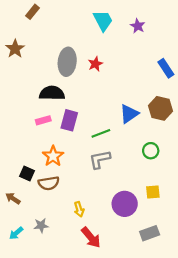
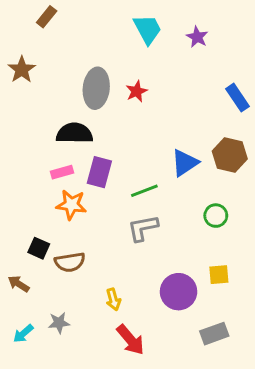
orange star: (53, 156) -> (71, 205), moved, turned -30

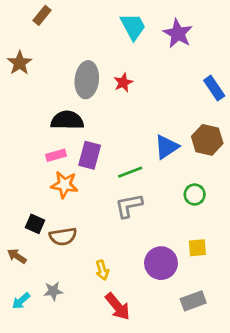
purple star: (197, 37) -> (178, 34), size x1.5

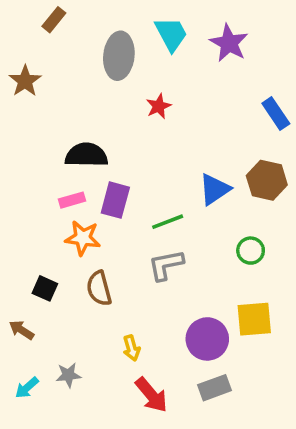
gray ellipse: (87, 80) -> (119, 56), moved
brown semicircle: (63, 236) -> (99, 288), moved, turned 84
yellow square: (197, 248) -> (254, 319), size x1.5
gray rectangle: (193, 301) -> (214, 388), moved

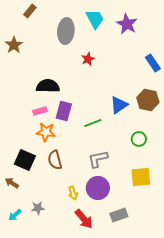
gray L-shape: (166, 265) -> (98, 159), moved
black square: (45, 288) -> (25, 160), size x1.5
purple circle: (207, 339) -> (98, 188), moved

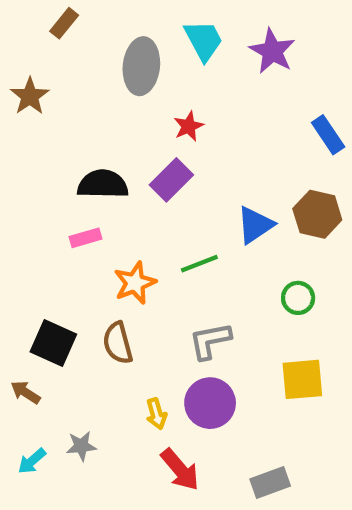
purple rectangle: (64, 111) -> (171, 180), moved, turned 30
orange star: (46, 132) -> (135, 283), moved, turned -30
gray rectangle: (119, 215) -> (270, 482), moved

